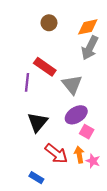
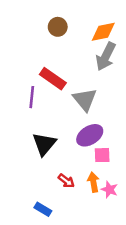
pink square: (87, 132) -> (102, 155), turned -32
red arrow: (56, 154) -> (66, 181), size x0.6

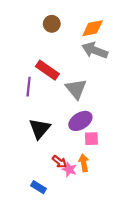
gray arrow: (106, 56) -> (95, 50), turned 85
pink star: (109, 190) -> (69, 169), moved

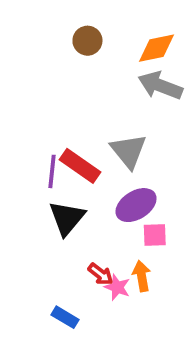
red rectangle: (47, 70) -> (80, 166), moved
purple line: (29, 87) -> (52, 171), moved

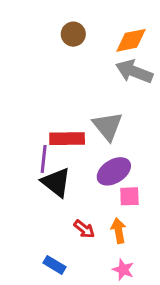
red rectangle: (80, 166) -> (67, 139), turned -36
purple line: (52, 171) -> (44, 159), moved
black triangle: (67, 218) -> (56, 182), turned -32
pink star: (117, 287) -> (123, 270), moved

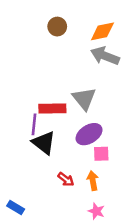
blue rectangle: (55, 265) -> (16, 207), moved

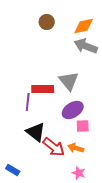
black triangle: (44, 143) -> (36, 132), moved
red arrow: (66, 179) -> (54, 147), size x1.6
orange arrow: (93, 181) -> (76, 148), turned -63

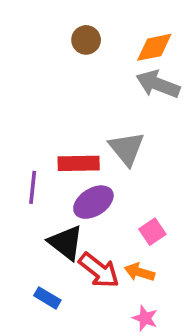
purple line: (28, 102) -> (33, 187), moved
purple ellipse: (73, 110) -> (93, 202), moved
pink square: (83, 126) -> (152, 232), turned -32
blue rectangle: (13, 170) -> (47, 298), moved

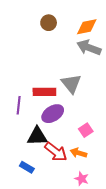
black triangle: (66, 243) -> (37, 136), turned -40

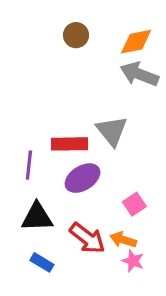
black triangle: (37, 136) -> (37, 217), moved
pink star: (82, 179) -> (133, 261), moved

